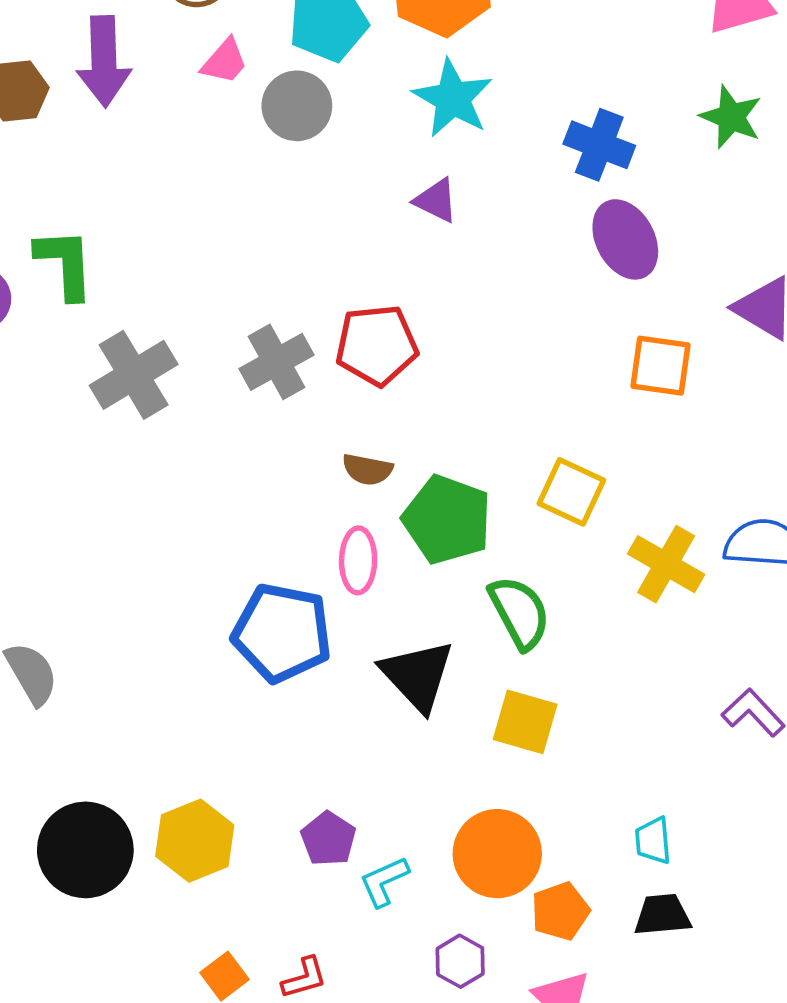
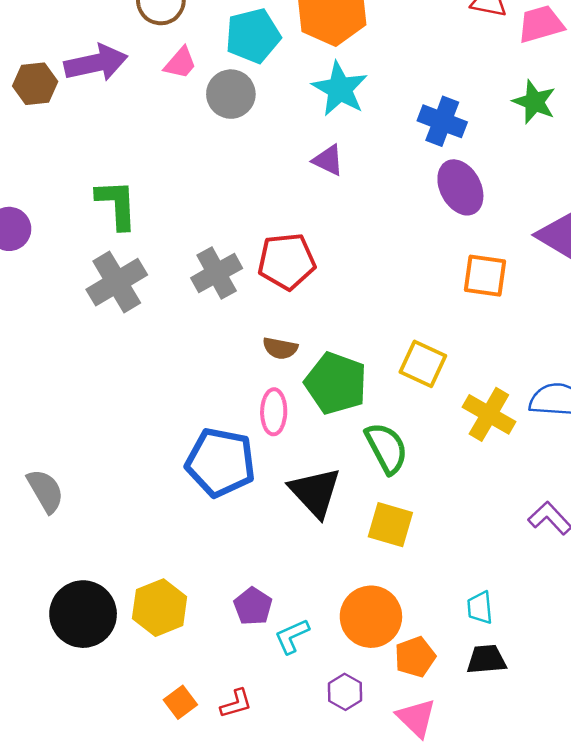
purple arrow: (104, 61) -> (96, 63), turned -100
green L-shape: (65, 264) -> (117, 204), moved

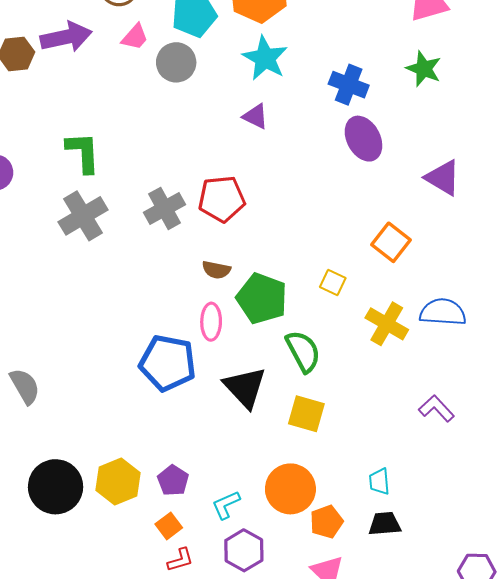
orange square: (485, 276) -> (391, 242), moved, turned 30
yellow square: (423, 364) -> (333, 283), size x0.7
purple pentagon: (253, 606) -> (173, 480), moved
purple hexagon: (345, 692) -> (244, 550), moved, size x1.4
orange square: (180, 702) -> (169, 526), moved

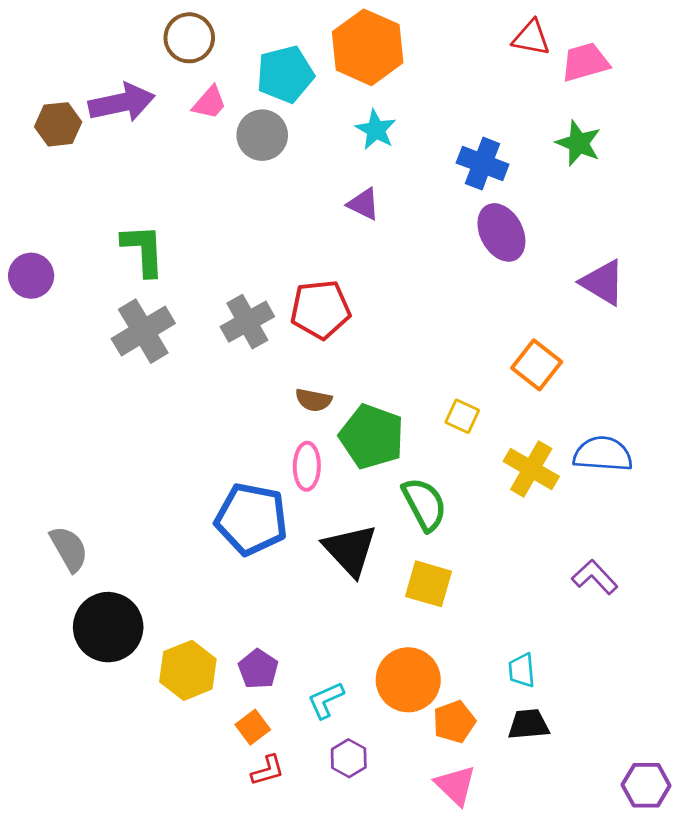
cyan star: (265, 58) -> (376, 130), size x0.7
black circle: (56, 487) -> (108, 627), moved
purple hexagon: (244, 550) -> (349, 758), size x0.7

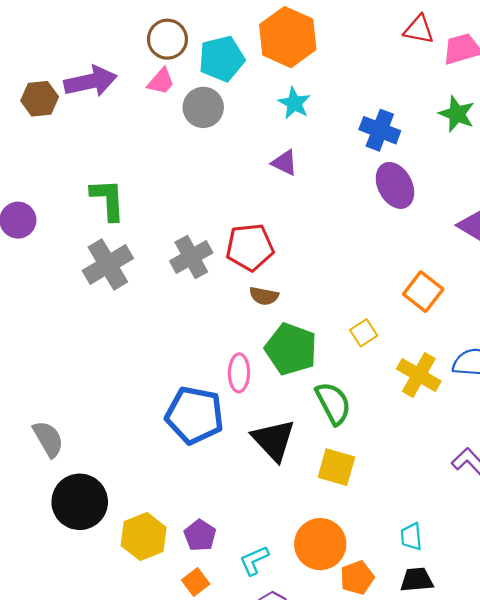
brown circle: (189, 38) -> (167, 39), moved
brown semicircle: (314, 400) -> (264, 296), moved
yellow square: (462, 416) -> (364, 333), turned 32

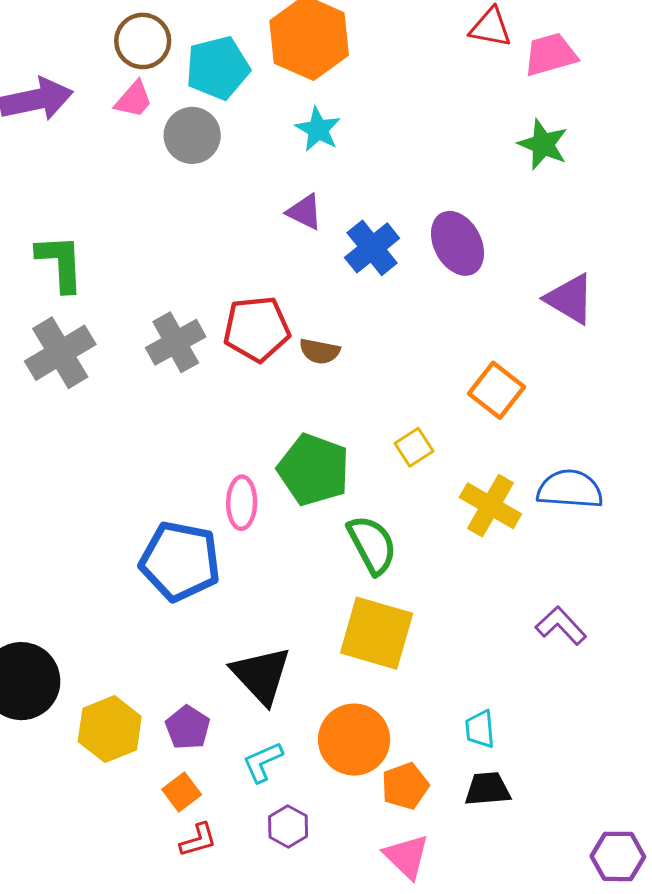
blue cross: (380, 130) -> (372, 248), moved, turned 30
brown semicircle: (264, 296) -> (320, 351), moved
black triangle: (274, 440) -> (261, 675), moved
yellow square: (336, 467) -> (377, 633), size x1.4

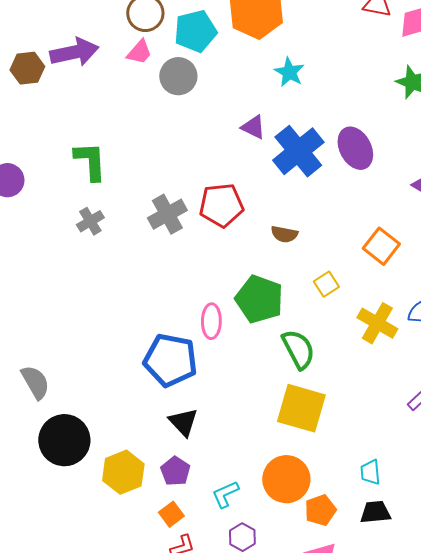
cyan star: (318, 129) -> (289, 72), moved
blue cross: (372, 248) -> (298, 151), size x1.4
brown semicircle: (320, 351) -> (284, 234), moved
gray cross: (60, 353) -> (90, 221), size x0.6
black triangle: (261, 675) -> (183, 422), moved, size x0.7

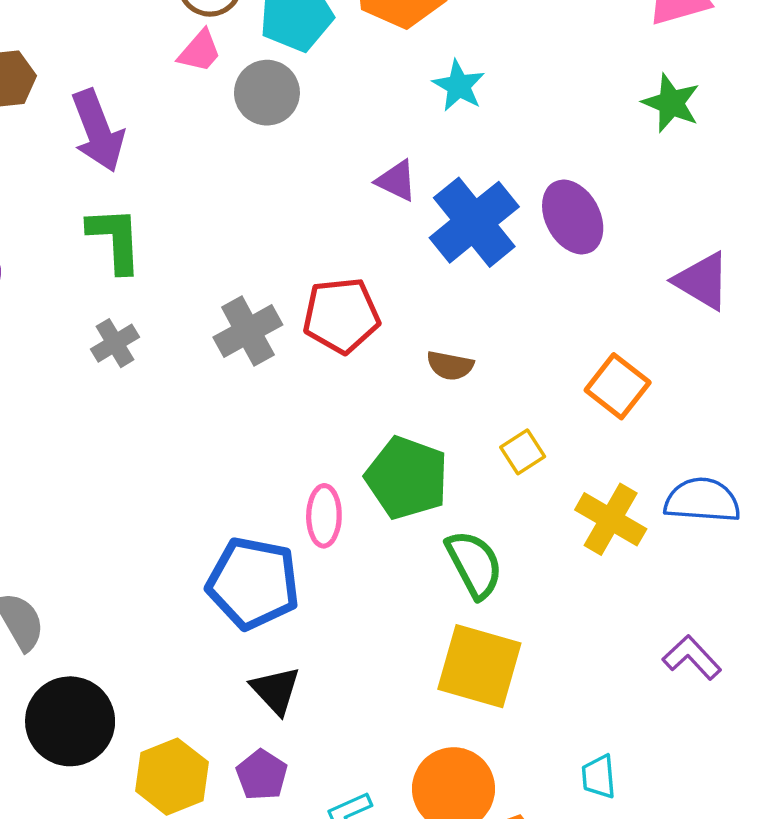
purple arrow: (74, 52) -> (98, 131), moved, turned 81

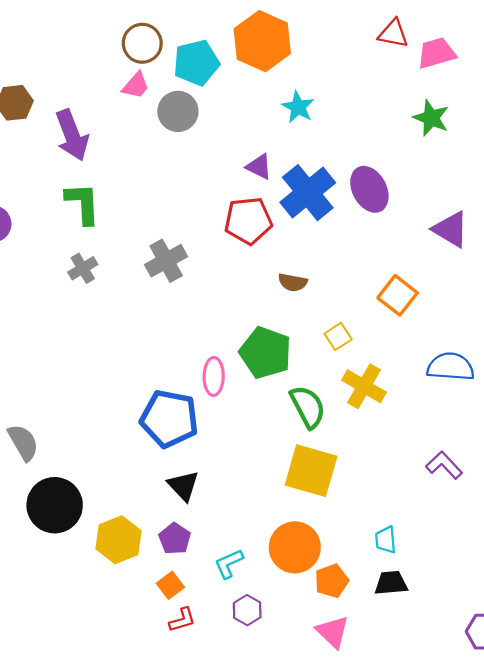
red pentagon: (341, 315) -> (248, 221), moved
yellow cross: (611, 519) -> (364, 386), moved

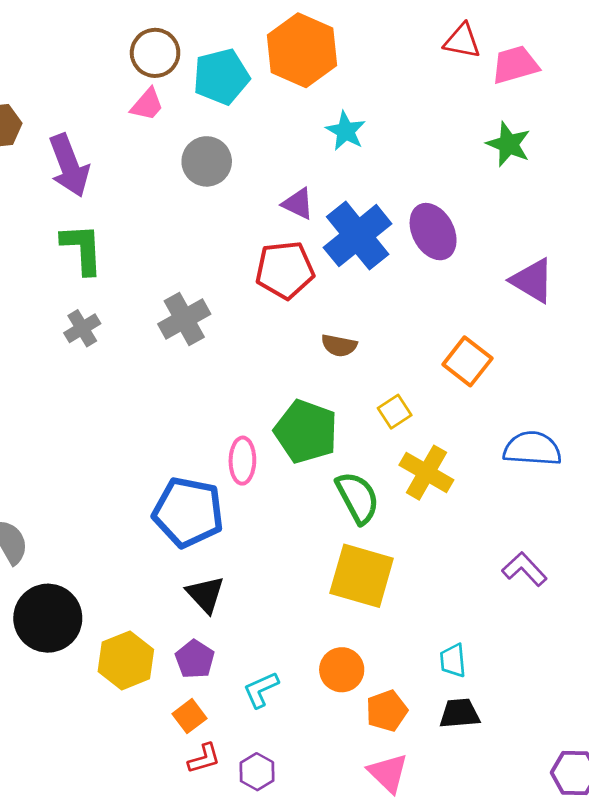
gray circle: (178, 111) -> (207, 161), moved
orange circle: (295, 547) -> (342, 670), size x0.7
purple hexagon: (247, 610) -> (257, 772), moved

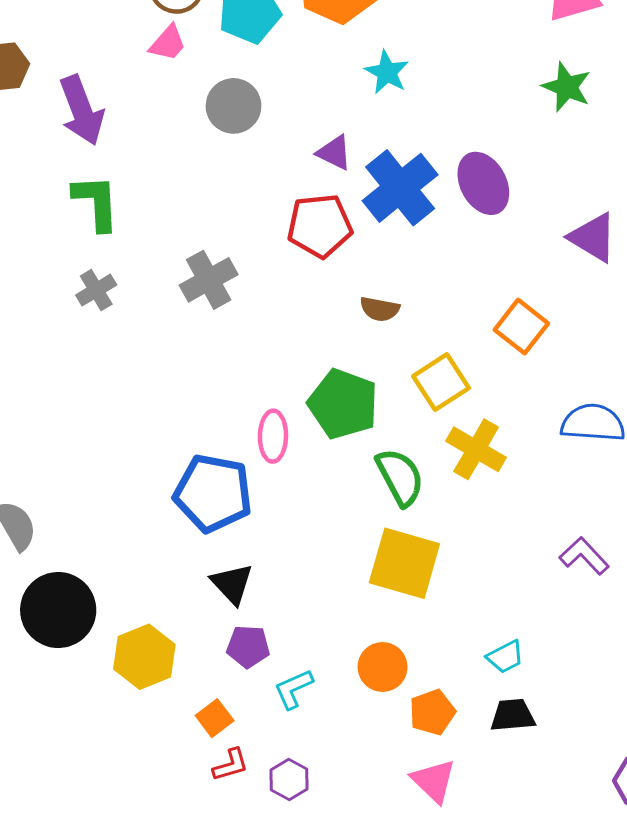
yellow square: (395, 412) -> (441, 382), size x1.5
purple pentagon: (195, 659) -> (248, 647), moved, turned -30
cyan trapezoid: (453, 660) -> (505, 657), turned -112

